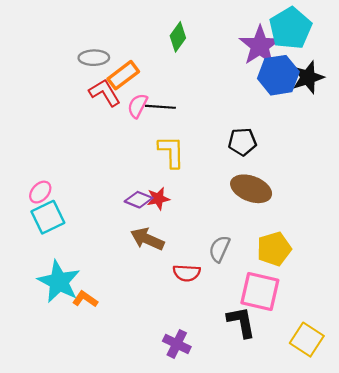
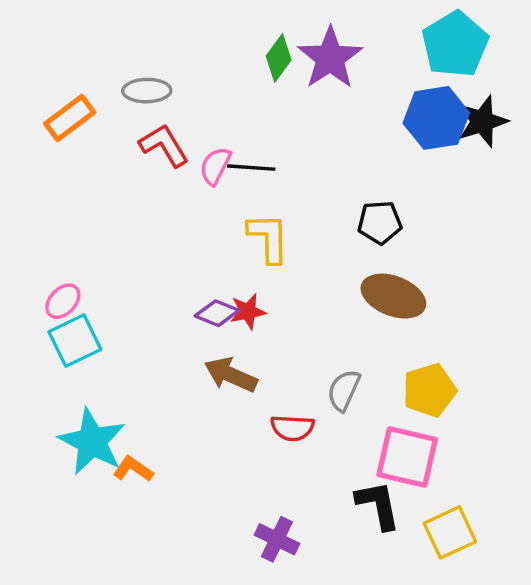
purple star: (260, 46) -> (330, 58), moved
orange rectangle: (123, 75) -> (70, 118), moved
yellow square: (307, 340) -> (450, 532), moved, turned 32

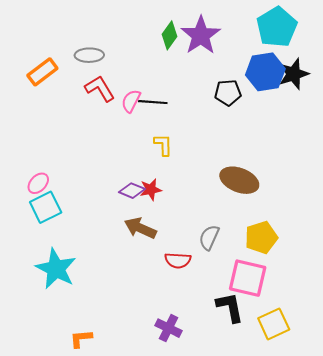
black pentagon: (380, 222) -> (228, 93), moved
yellow L-shape: (268, 238) -> (163, 145), size x0.7
orange L-shape: (133, 469) -> (81, 339), moved, turned -40

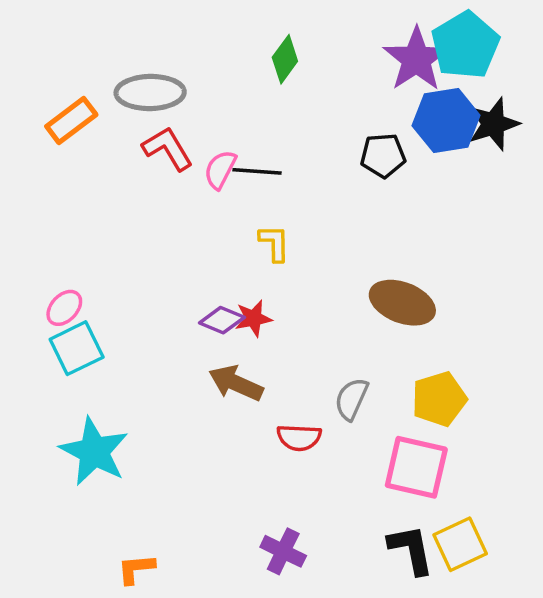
purple star: (201, 35) -> (416, 59), moved
gray ellipse: (89, 55) -> (150, 92), size x1.4
black L-shape: (230, 307) -> (411, 550), moved

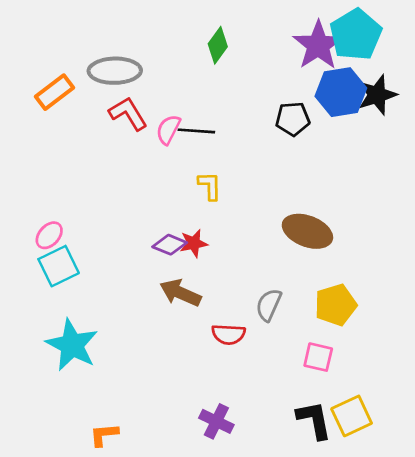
pink square: (416, 467) -> (318, 357), size x0.6

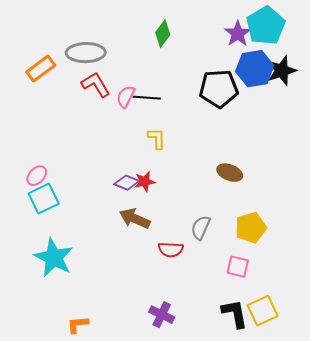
purple star: (318, 45) -> (238, 34), size x0.7
black pentagon: (293, 119) -> (219, 89), size x1.5
brown ellipse: (307, 231) -> (230, 173), size x0.7

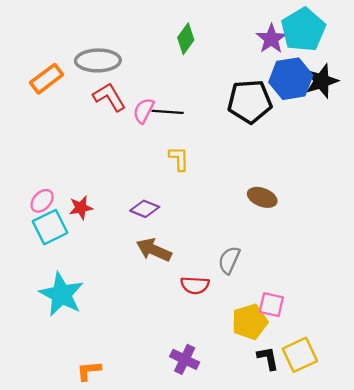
red star: (145, 182) -> (81, 208), moved
yellow pentagon: (251, 228) -> (250, 322), moved
black L-shape: (235, 314) -> (268, 358), size x0.7

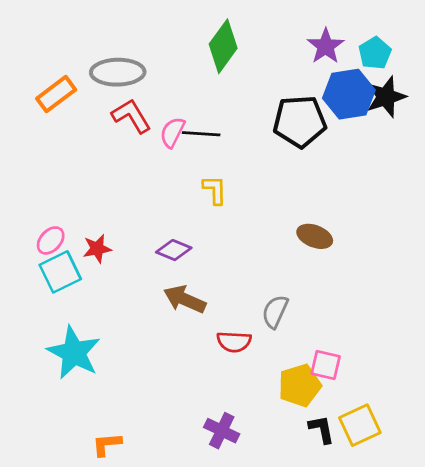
cyan pentagon: (303, 30) -> (375, 53), moved, size x0.6
green diamond: (186, 39) -> (223, 46), size x1.4

